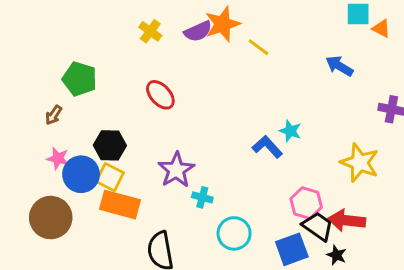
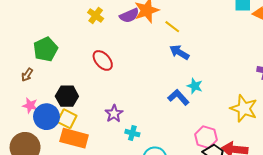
blue arrow: (339, 66) -> (179, 52), moved
green pentagon: (80, 79) -> (45, 49), turned 30
purple star: (176, 170) -> (114, 114), size x0.7

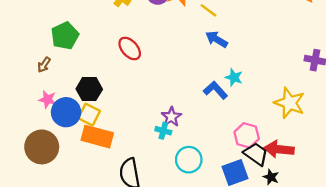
purple star: (114, 114) -> (171, 117), moved

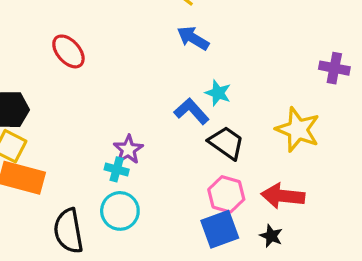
pink hexagon: (247, 135) -> (226, 194), moved
black trapezoid: (256, 154) -> (226, 143), moved
cyan circle: (189, 160) -> (120, 211), moved

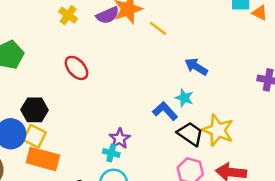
blue arrow: (193, 38) -> (196, 67), moved
yellow star: (298, 130) -> (218, 130), moved

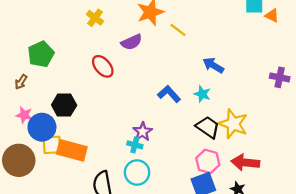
purple semicircle: (108, 15) -> (131, 42), moved
blue L-shape: (165, 111) -> (169, 94), moved
yellow square: (35, 136) -> (52, 145), moved, turned -30

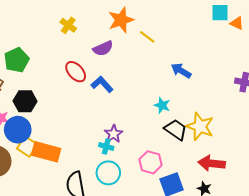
blue L-shape: (169, 94) -> (102, 84), moved
cyan star: (202, 94) -> (162, 105), moved
black hexagon: (64, 105) -> (25, 101), moved
yellow square: (52, 145) -> (27, 146), turned 36
pink hexagon: (208, 161) -> (150, 162), moved

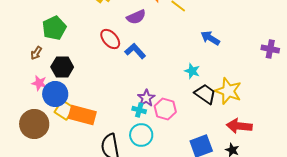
pink hexagon: (150, 162) -> (165, 109), moved

